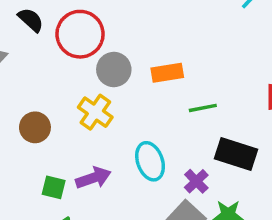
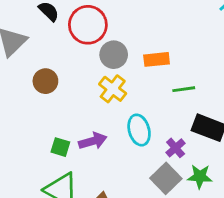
yellow cross: (95, 112) -> (113, 89), moved
brown circle: (35, 127) -> (45, 81), moved

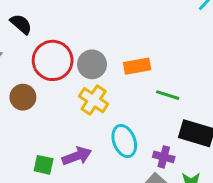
red circle: (88, 25) -> (53, 60), moved
green line: (184, 89) -> (168, 95), turned 30
purple cross: (176, 148) -> (164, 157), turned -30

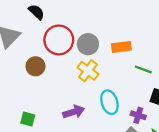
green square: (44, 165) -> (28, 119), moved

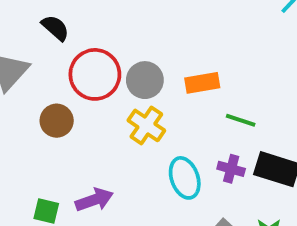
purple arrow: (74, 112) -> (94, 200), moved
purple cross: (138, 115) -> (231, 169), moved

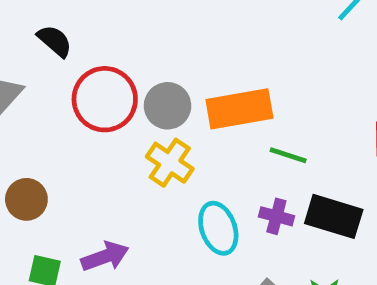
orange rectangle: (202, 83) -> (239, 109), size x1.5
brown circle: (57, 121) -> (26, 199), moved

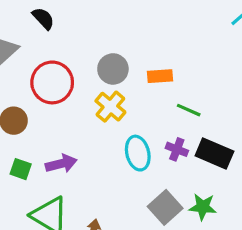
red circle: (105, 99) -> (52, 82), moved
orange rectangle: (239, 109) -> (160, 76), size x0.6

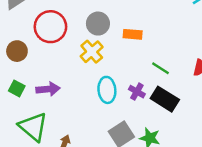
green line: (189, 110) -> (161, 68), moved

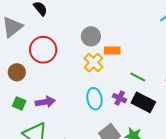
gray circle: (98, 24) -> (91, 36), moved
yellow cross: (92, 52) -> (93, 63), moved

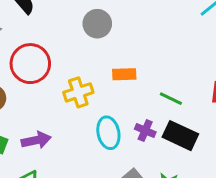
gray circle: (91, 36) -> (97, 24), moved
orange rectangle: (112, 51) -> (124, 74), moved
yellow cross: (93, 63) -> (78, 92), moved, turned 30

